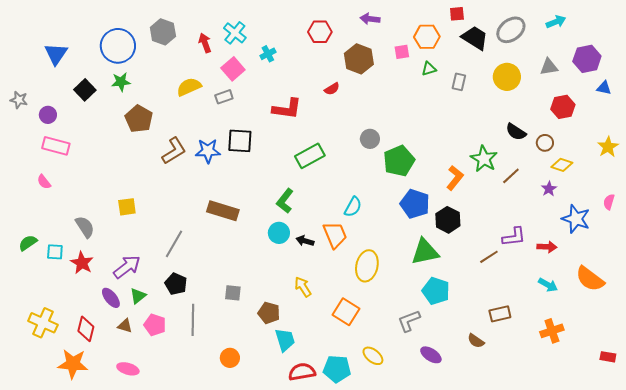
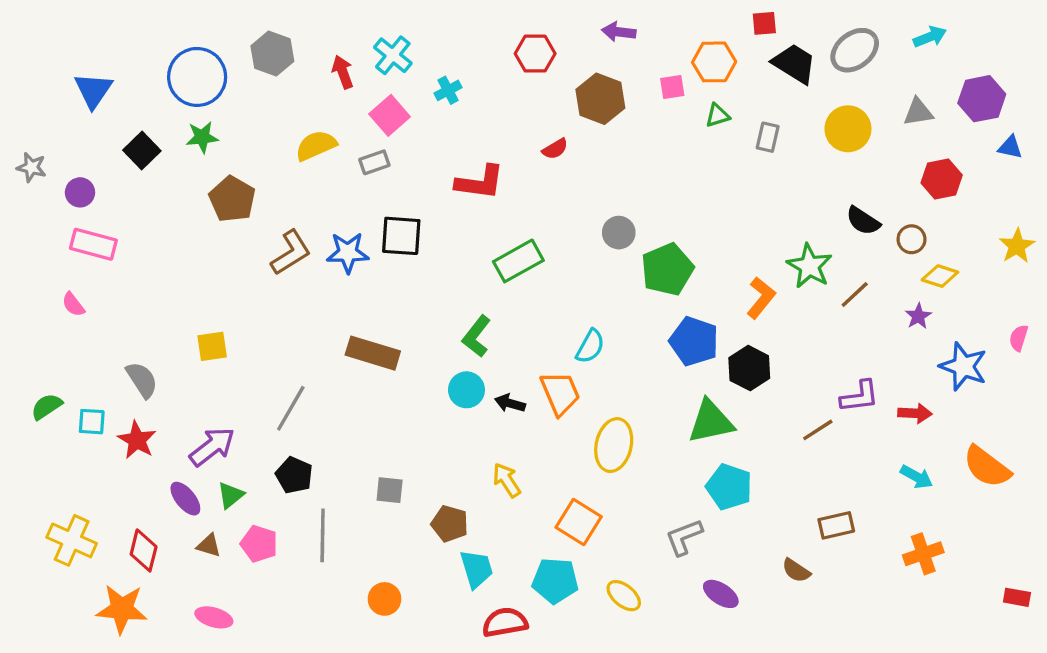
cyan pentagon: (337, 369) -> (555, 581), moved

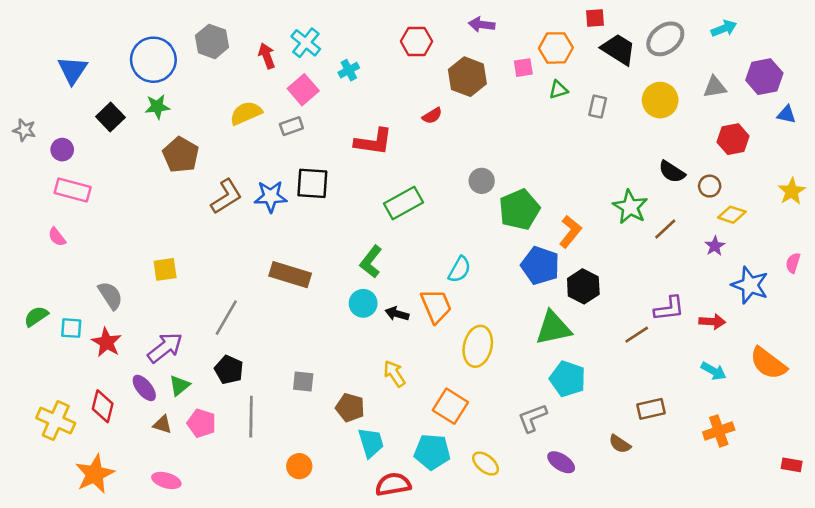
orange L-shape: (761, 298) -> (570, 232), moved
red diamond: (144, 550) -> (103, 406), moved
orange star: (122, 609) -> (95, 474), turned -30

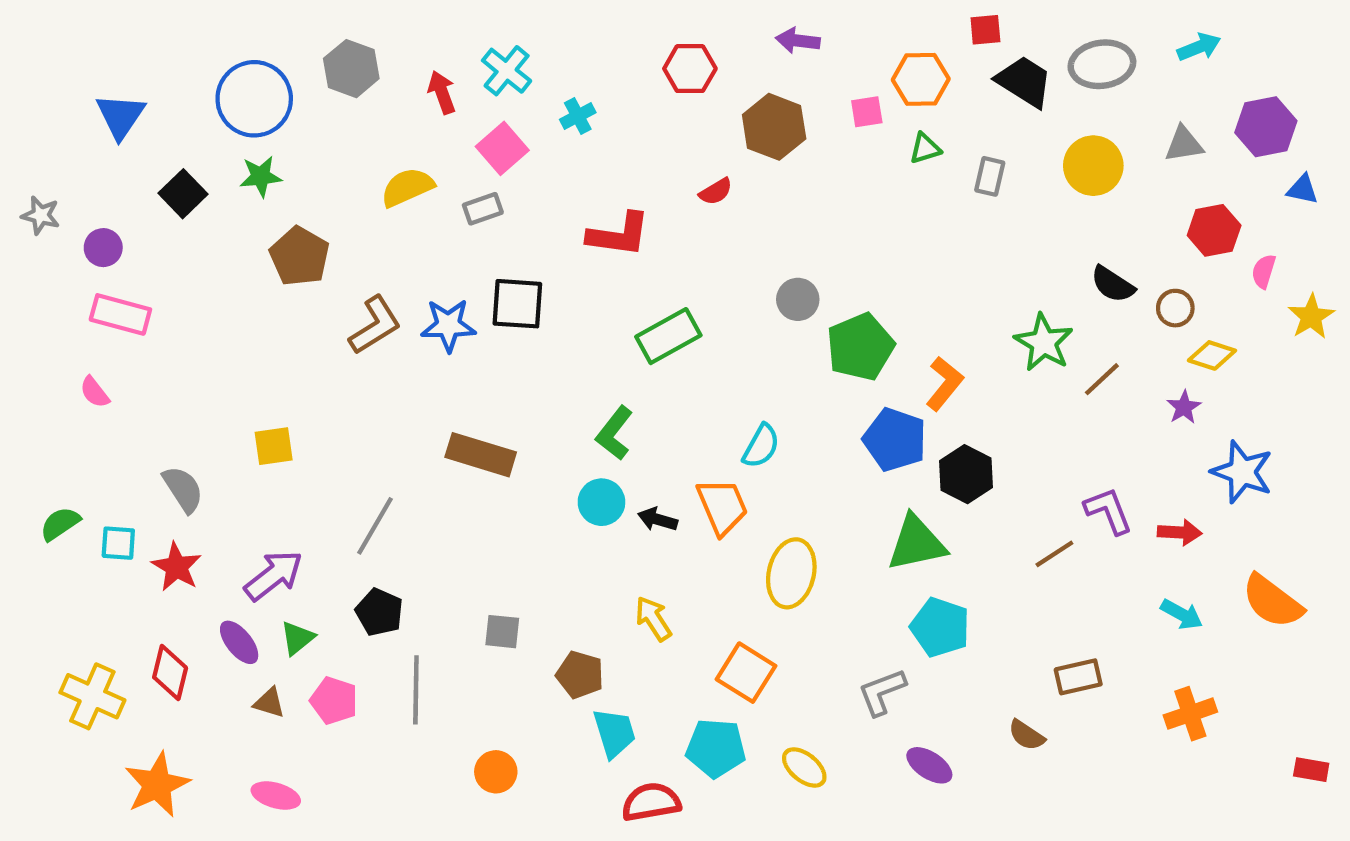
gray ellipse: (665, 39) -> (1102, 64), turned 30
pink semicircle: (793, 263) -> (1264, 271), moved
purple L-shape: (669, 309) -> (1108, 511), turned -104

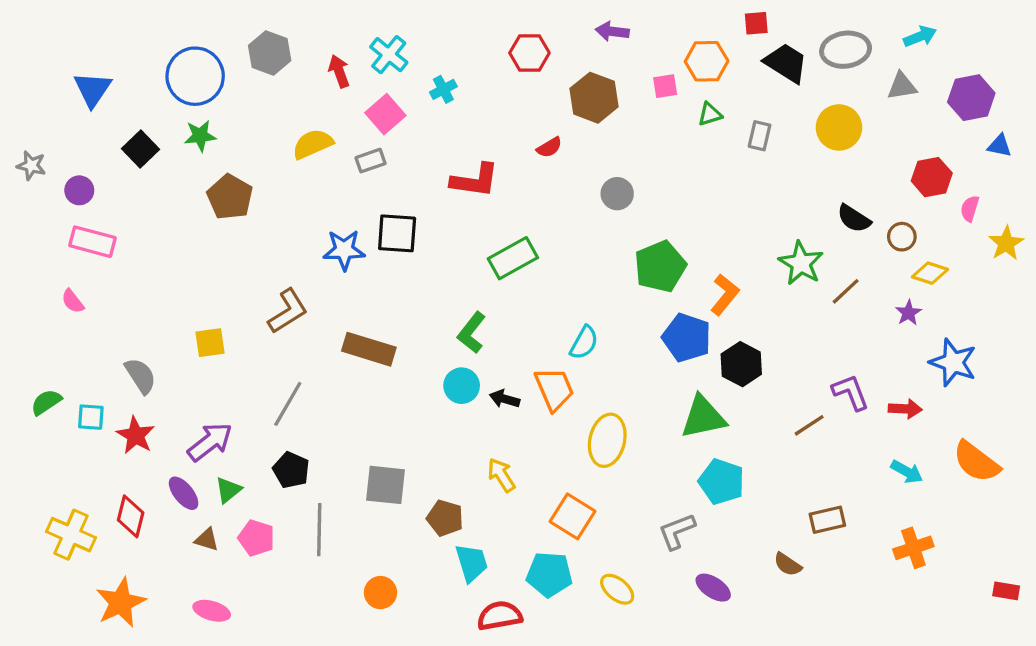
gray triangle: (1184, 144) -> (902, 86), moved
gray circle: (798, 299) -> (617, 194), moved
brown L-shape: (375, 325) -> (288, 311), moved
gray square: (502, 632) -> (385, 485), size x1.5

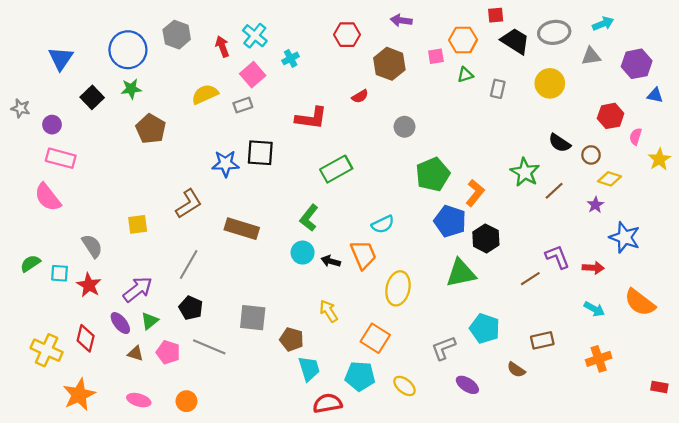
pink semicircle: (73, 301) -> (48, 197), size x1.8
cyan semicircle: (584, 343) -> (383, 224), turned 35
cyan pentagon: (721, 482) -> (485, 328), moved
gray line: (319, 530) -> (209, 347), turned -68
orange circle: (380, 593) -> (186, 401), moved

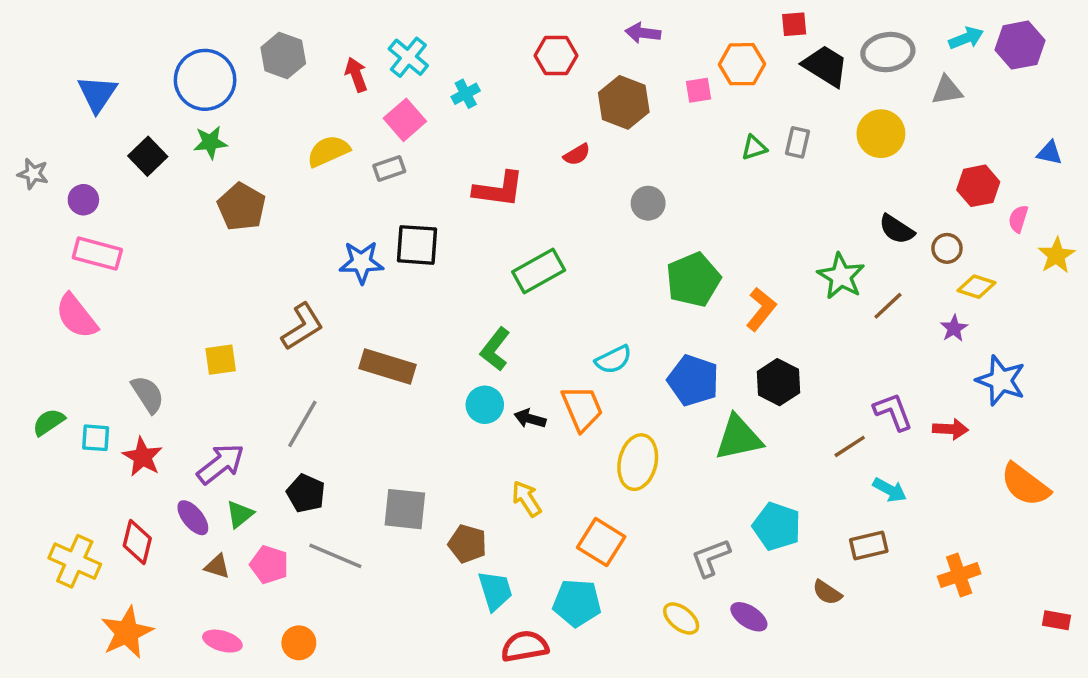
purple hexagon: (637, 64) -> (1020, 45), moved
green triangle: (465, 75) -> (754, 148), moved
blue pentagon: (450, 221) -> (693, 380), moved
cyan arrow: (594, 309) -> (890, 490), moved
yellow ellipse: (404, 386) -> (681, 618), moved

